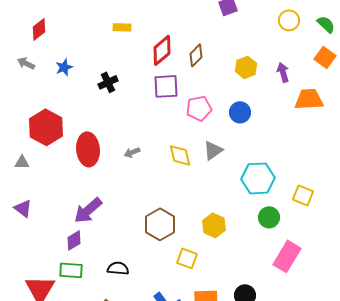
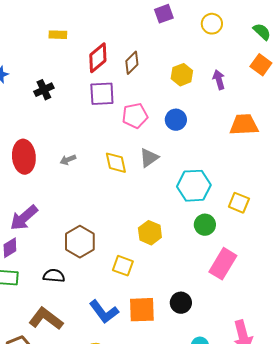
yellow circle: (289, 20) -> (212, 24), moved
orange trapezoid: (309, 99) -> (244, 125), moved
brown hexagon: (160, 224) -> (80, 242), moved

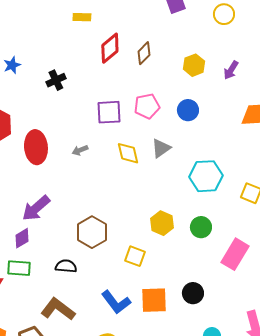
yellow rectangle: (58, 35) -> (82, 17), moved
purple arrow: (219, 80) -> (231, 70), turned -132
purple square: (102, 94) -> (109, 112), moved
green circle: (205, 225) -> (201, 227), moved

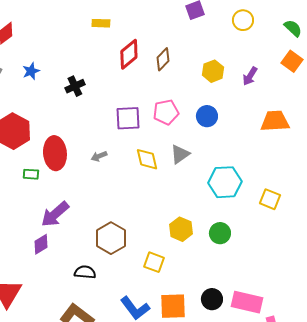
pink rectangle: (235, 254) -> (247, 302), moved, turned 72
green rectangle: (19, 268) -> (31, 174), moved, size x0.7

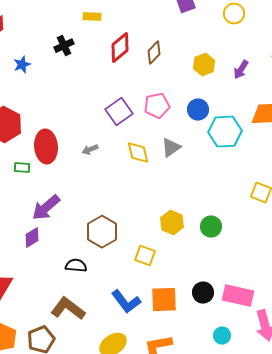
black cross: (75, 86) -> (64, 46), moved
purple square: (128, 118) -> (119, 112), turned -32
cyan hexagon: (225, 182) -> (225, 132), moved

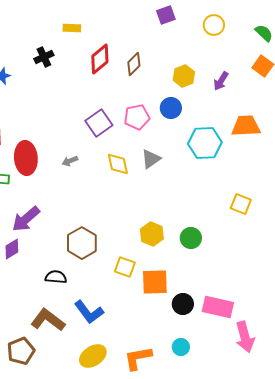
blue circle: (198, 110) -> (171, 108), moved
orange square: (164, 300) -> (155, 282), moved
blue L-shape: (126, 302) -> (89, 312), moved
cyan circle: (222, 336) -> (181, 347), moved

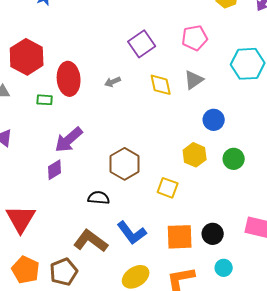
blue circle: (171, 108) -> (214, 120), moved
pink pentagon: (137, 117) -> (195, 38), moved
orange square: (155, 282) -> (180, 237), moved
black circle: (183, 304) -> (213, 234), moved

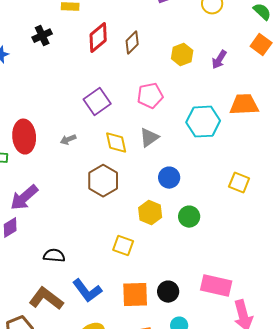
brown hexagon: (125, 164) -> (103, 181), moved

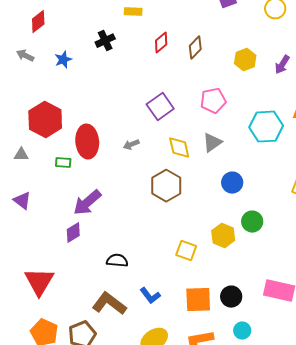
red diamond: (98, 38) -> (161, 43), size x0.7
yellow hexagon: (150, 213) -> (223, 236), moved
blue L-shape: (87, 291) -> (150, 296), size x0.7

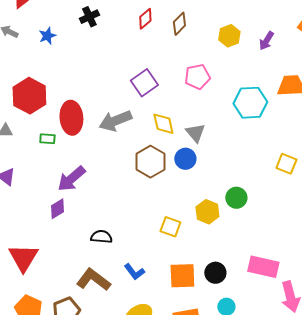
gray triangle: (212, 143) -> (195, 133), moved, turned -35
gray arrow: (131, 145) -> (115, 121), size x2.0
blue circle: (232, 183) -> (185, 159), moved

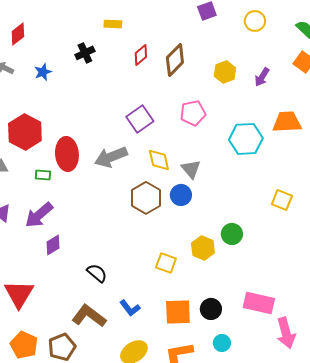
brown diamond: (179, 24) -> (175, 60), size x1.4
purple arrow: (71, 179) -> (39, 215), moved
black semicircle: (101, 237) -> (97, 273), turned 35

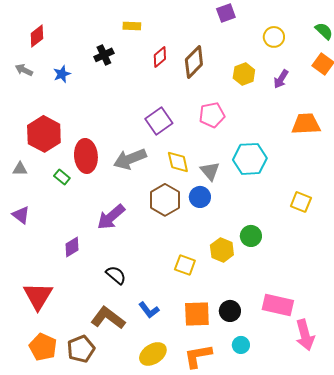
yellow circle: (255, 21) -> (274, 37), moved
cyan hexagon: (246, 139) -> (250, 159), moved
green rectangle: (43, 175) -> (62, 177), turned 35
purple arrow: (39, 215) -> (111, 217), moved

